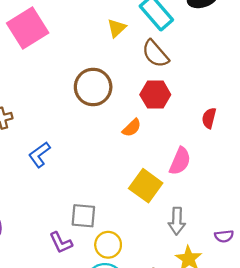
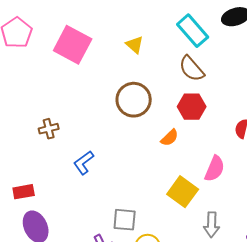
pink square: (28, 28) -> (73, 45), turned -30
yellow triangle: (117, 28) -> (135, 45), moved, turned -36

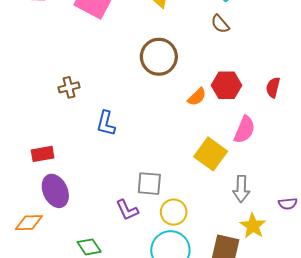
brown semicircle: (192, 69) -> (220, 24), size x0.7
red hexagon: (192, 107) -> (226, 85), moved
blue L-shape: (84, 163) -> (106, 123), turned -40

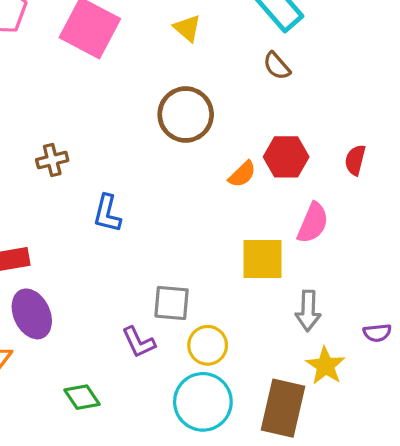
yellow square: (211, 154) -> (263, 259), turned -36

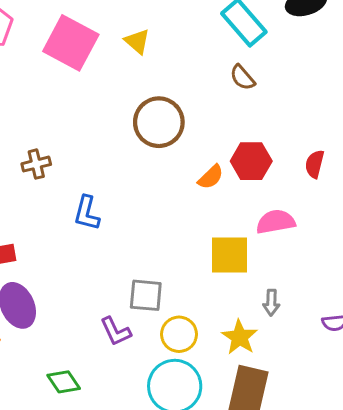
yellow triangle: (187, 28) -> (137, 41), moved
pink semicircle: (313, 223) -> (276, 222), turned -123
gray arrow: (308, 311) -> (271, 303), size x0.7
yellow star: (325, 366) -> (240, 337), moved

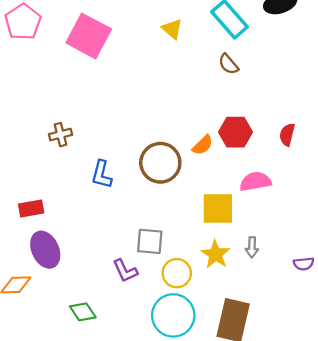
yellow triangle: (137, 41) -> (172, 29), moved
brown circle: (159, 122) -> (160, 163), moved
yellow star: (240, 337) -> (216, 254), moved

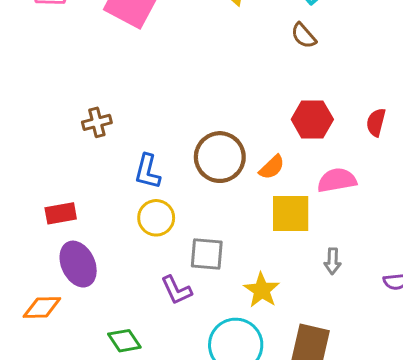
orange semicircle: (203, 145) -> (272, 167), moved
yellow star: (216, 254) -> (262, 290), moved
yellow circle: (177, 273) -> (156, 218), moved

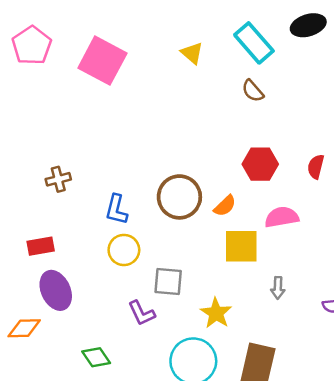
brown cross: (97, 122) -> (58, 179), moved

